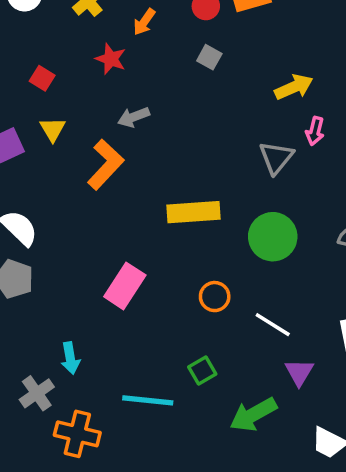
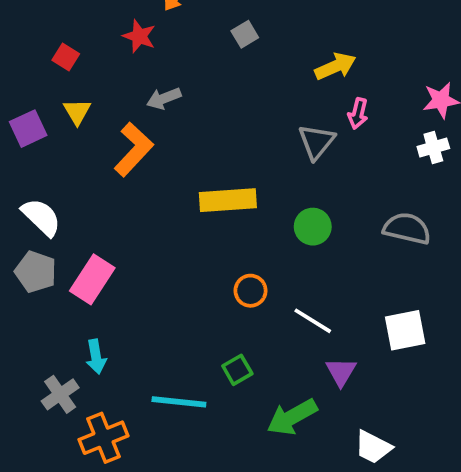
gray square: (209, 57) -> (245, 34), turned 30
green circle: (273, 237) -> (313, 227), size x0.7
pink rectangle: (125, 286) -> (92, 279), moved
orange cross: (77, 434) -> (103, 438), turned -36

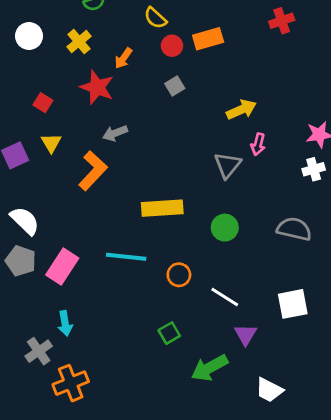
red star: (139, 36) -> (97, 87), size x1.4
cyan line: (179, 402) -> (126, 257), moved

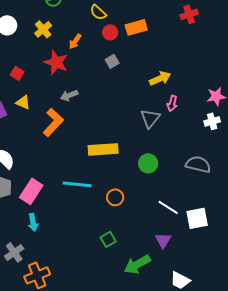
yellow triangle: (51, 143) -> (23, 102), turned -35
white line: (225, 297) -> (168, 207), moved
cyan arrow: (65, 323) -> (33, 222), moved

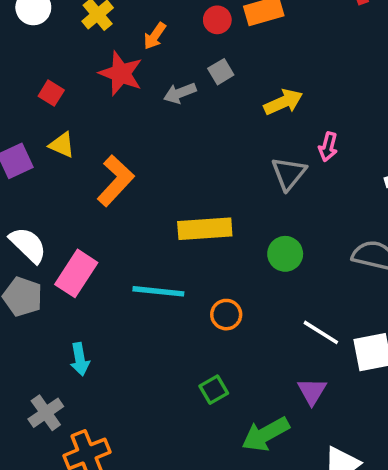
yellow arrow: (160, 78) -> (283, 102), moved
gray arrow: (69, 95) -> (180, 93), moved
pink rectangle: (31, 191) -> (76, 273), moved

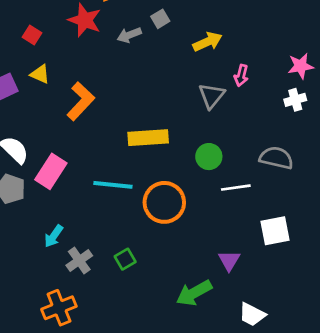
orange circle: (226, 315) -> (164, 202), size x1.8
white line: (321, 332) -> (236, 188), moved, turned -40
cyan arrow: (80, 359) -> (54, 236), turned 45
green square: (214, 390) -> (125, 259), moved
gray cross: (46, 413) -> (79, 260), moved

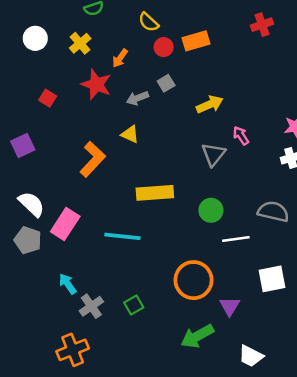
yellow triangle: (40, 74) -> (130, 134), moved
pink arrow: (241, 76) -> (241, 136), turned 132
orange circle: (164, 202) -> (193, 280), moved
cyan arrow: (54, 236) -> (68, 284), turned 110

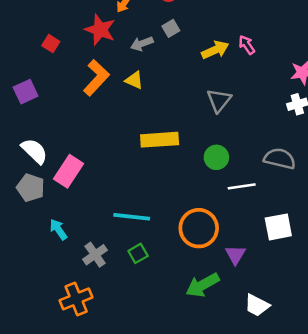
pink arrow: (241, 136) -> (247, 45), moved
orange L-shape: (93, 159) -> (96, 78), moved
cyan line: (122, 236) -> (132, 217), moved
cyan arrow: (68, 284) -> (58, 229), moved

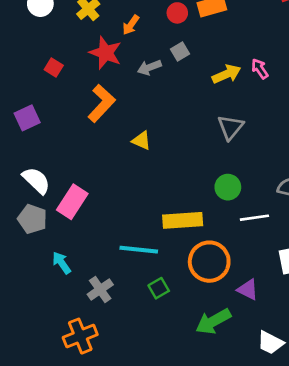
yellow triangle: (134, 80) -> (141, 141), moved
yellow rectangle: (160, 140) -> (183, 220), moved
green square: (138, 253) -> (159, 288), moved
purple triangle: (235, 255) -> (248, 289), turned -35

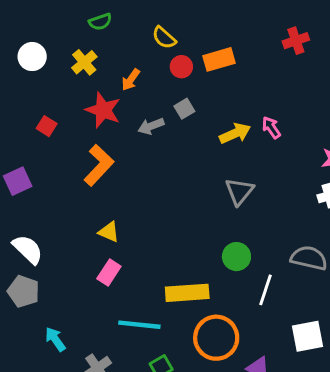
yellow triangle: (141, 141) -> (109, 232), moved
pink rectangle: (72, 202) -> (109, 272), moved, size x0.7
white line: (254, 218) -> (265, 290), turned -64

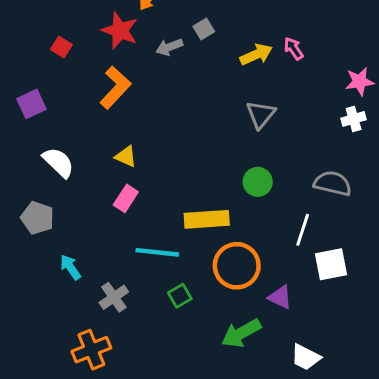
white semicircle: (28, 249) -> (58, 162), moved
white line: (265, 290) -> (303, 230), moved

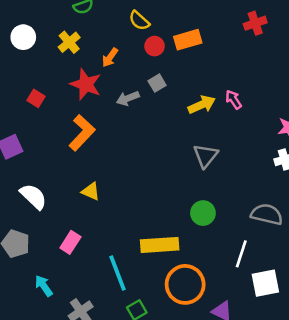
pink rectangle: (126, 198) -> (70, 242), moved
cyan line: (157, 252) -> (118, 273), turned 63

